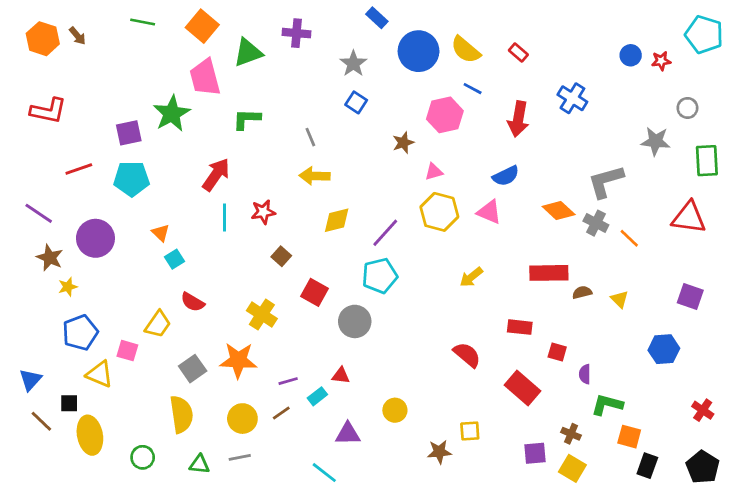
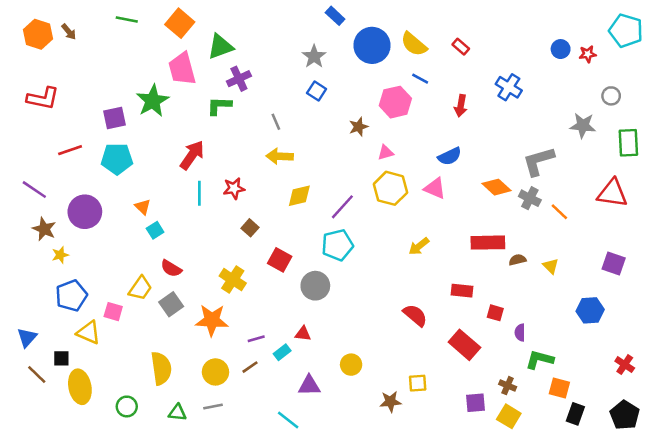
purple cross: (297, 33) -> (239, 79), moved, turned -30
red arrow: (518, 119) -> (461, 106), size x0.7
gray square: (193, 369) -> (171, 304), moved

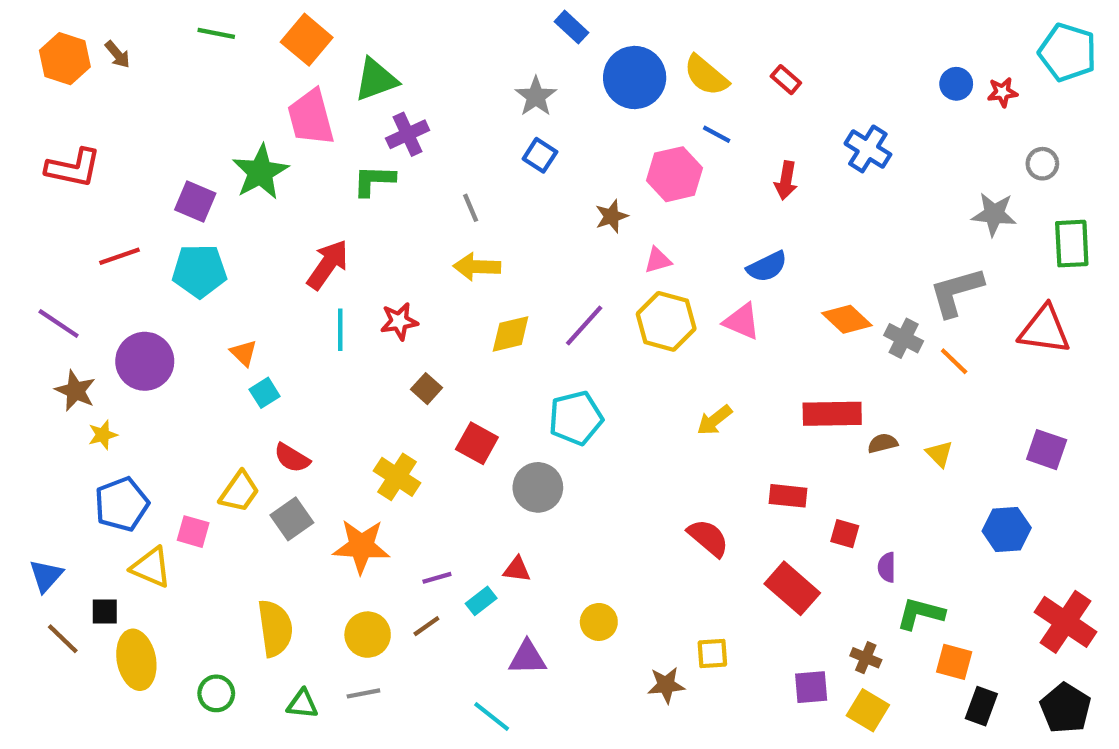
purple square: (114, 118) -> (195, 202), turned 35
gray L-shape: (538, 161) -> (956, 292), moved
purple line: (342, 207) -> (584, 326), moved
red cross: (625, 365) -> (1065, 622), size x1.8

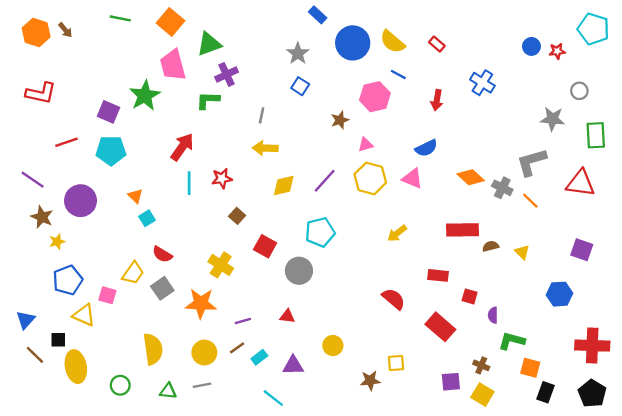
gray line: (471, 208) -> (262, 115), turned 35
cyan rectangle: (481, 601) -> (259, 357), moved
red cross: (1065, 622) -> (592, 346), turned -32

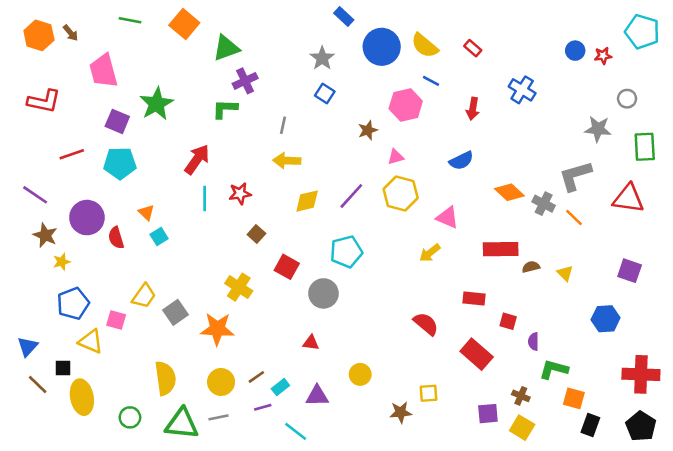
pink trapezoid: (173, 65) -> (103, 71), moved
pink triangle: (412, 178) -> (447, 218), moved
red semicircle: (162, 254) -> (116, 238), moved, turned 42
purple line: (243, 321) -> (263, 407), moved
green triangle: (168, 391) -> (182, 424), size x1.8

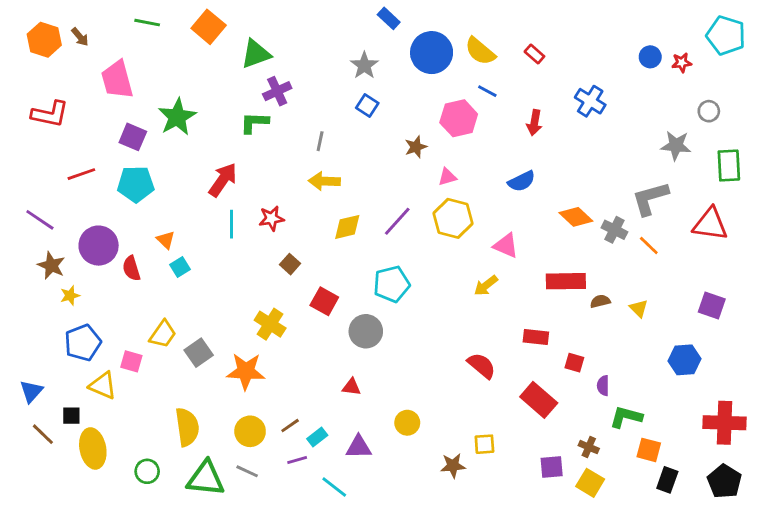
gray line: (219, 417) -> (247, 471), turned 36

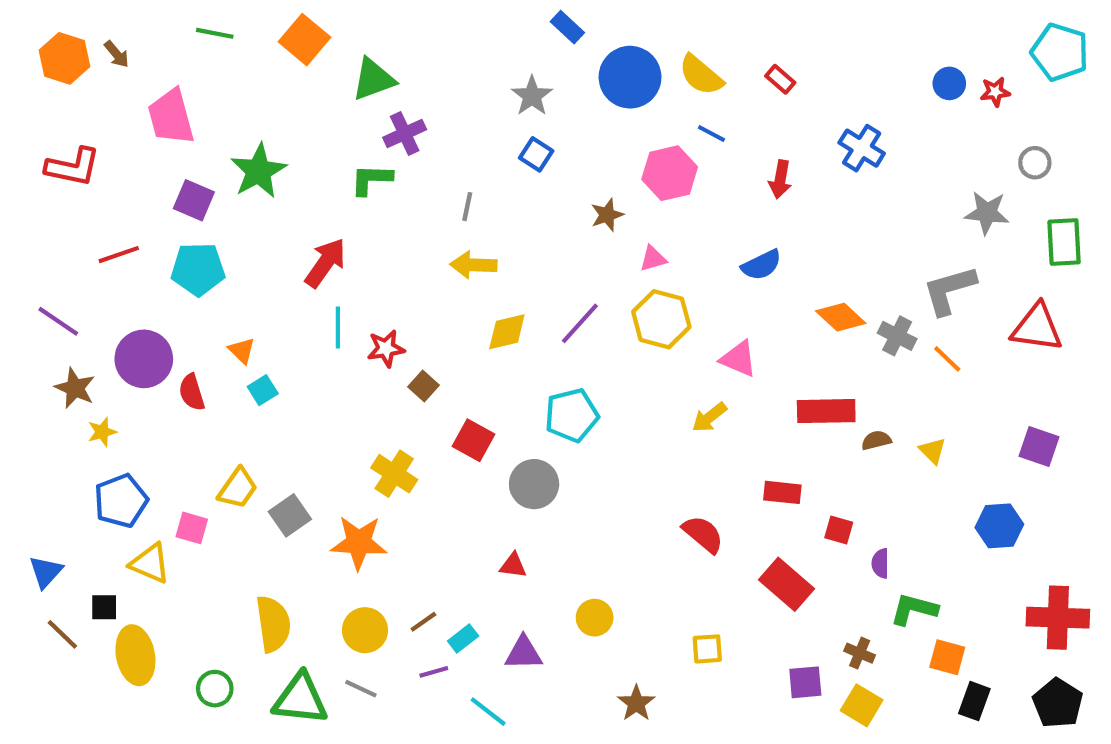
red star: (271, 218) -> (386, 348), moved
brown star: (453, 466) -> (636, 703), moved, turned -30

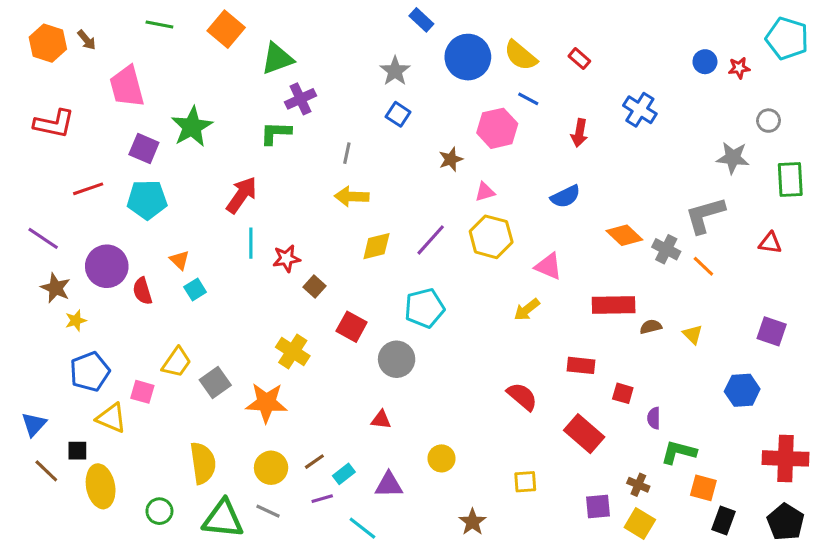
red triangle: (1037, 328) -> (770, 243), size x0.6

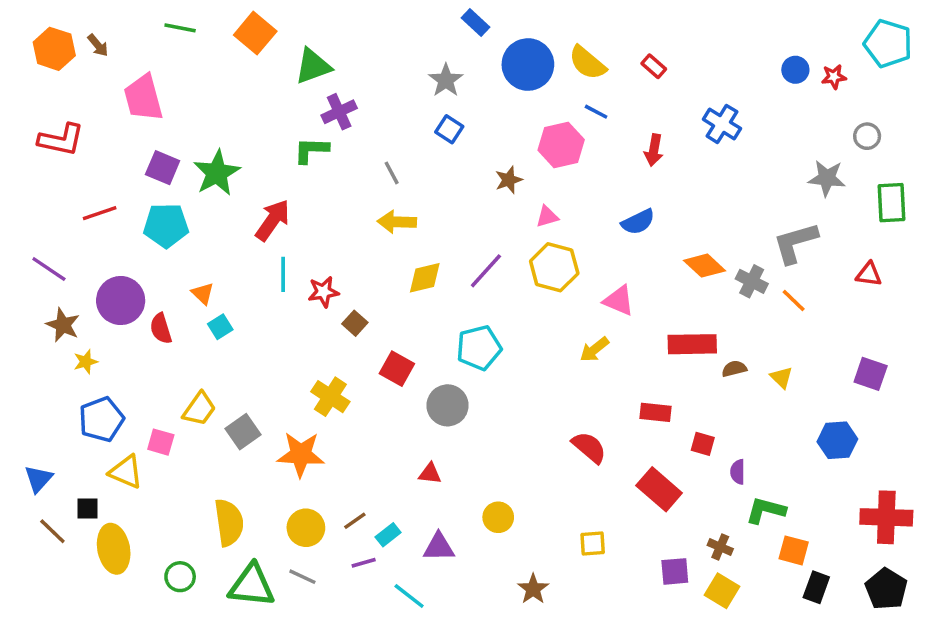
green star: (192, 127) -> (217, 173), moved
gray line: (347, 153) -> (392, 173), turned -40

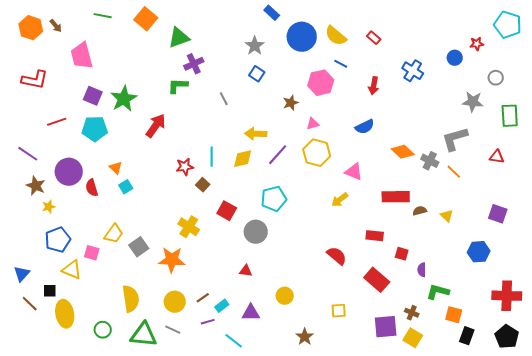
blue circle: (795, 70) -> (455, 58), moved
yellow arrow: (397, 222) -> (256, 134), moved
cyan line: (283, 274) -> (212, 157), moved
purple square: (675, 571) -> (386, 327), size x1.4

